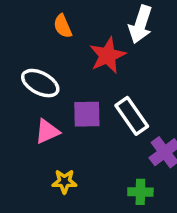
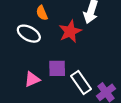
white ellipse: (40, 83) -> (29, 34), moved
white rectangle: (132, 116) -> (81, 83), moved

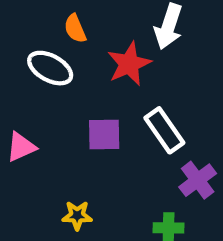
pink triangle: (32, 79) -> (21, 147), moved
white rectangle: (81, 83) -> (164, 130), moved

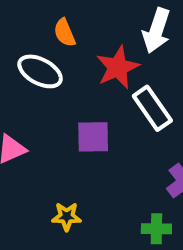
white rectangle: (164, 130) -> (152, 108), moved

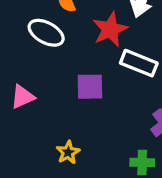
white rectangle: (152, 108) -> (139, 63), turned -33
yellow star: (67, 216) -> (68, 152), turned -30

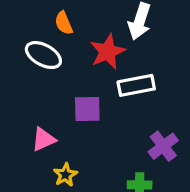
white rectangle: (139, 63) -> (136, 85), turned -33
pink triangle: (23, 97) -> (43, 139), moved

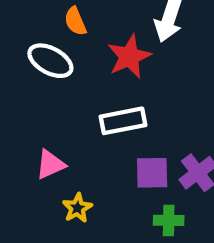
white rectangle: (136, 85) -> (123, 121), moved
purple square: (87, 109) -> (152, 173), moved

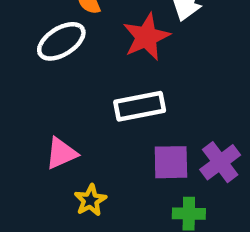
white ellipse: (50, 61) -> (61, 41), turned -60

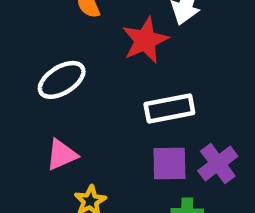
white ellipse: (61, 41) -> (62, 80), moved
white rectangle: (140, 106) -> (169, 109), moved

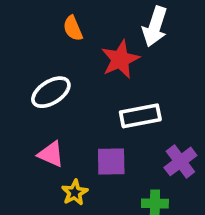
pink triangle: (62, 155) -> (51, 154), turned 48
purple square: (169, 164) -> (111, 161), moved

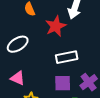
purple square: (111, 161) -> (63, 83), moved

